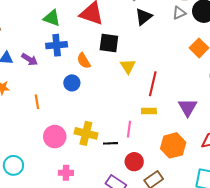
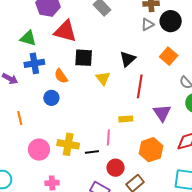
black triangle: (144, 17) -> (128, 59), moved
red line: (153, 84) -> (140, 86), moved

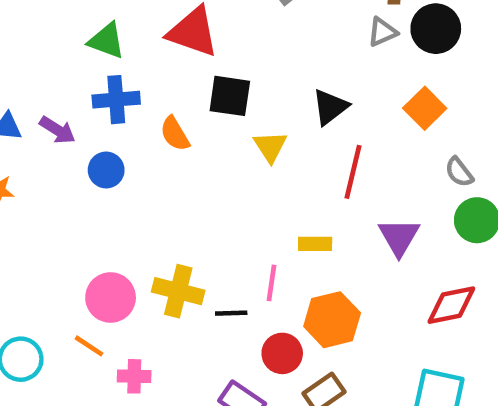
blue circle: (51, 98) -> (106, 170), moved
orange line: (20, 118) -> (89, 346), moved, turned -48
orange hexagon: (151, 150) -> (332, 320), moved

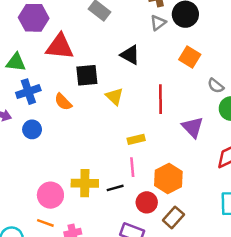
black triangle: (330, 107) -> (130, 55), moved, turned -40
yellow rectangle: (315, 244) -> (136, 139), moved

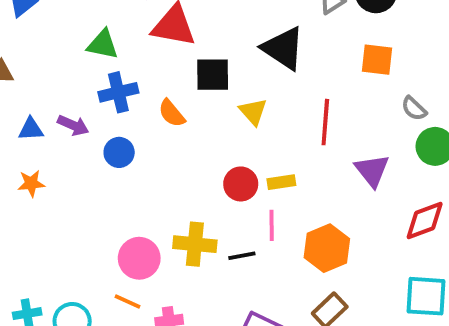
black triangle: (130, 55) -> (283, 48), size x1.4
orange square: (190, 57) -> (377, 60), turned -30
red circle: (147, 202) -> (241, 184), moved

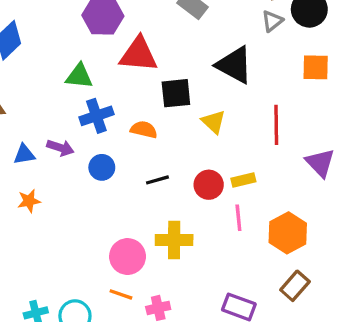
orange semicircle: (172, 113) -> (144, 130), turned 148
black line: (242, 256) -> (157, 180), moved

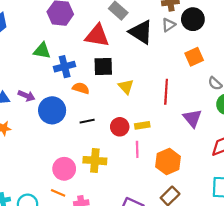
red triangle: (139, 54) -> (97, 36), moved
black triangle: (234, 65) -> (141, 32), moved
orange square: (316, 67) -> (194, 57), turned -30
blue cross: (96, 116) -> (65, 67), moved
blue circle: (102, 167) -> (52, 110), size x1.6

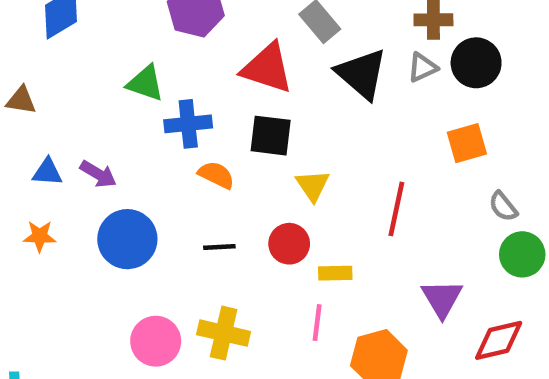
blue circle: (52, 110) -> (127, 239), moved
purple triangle: (192, 118) -> (442, 299), moved
red circle: (120, 127) -> (289, 244), moved

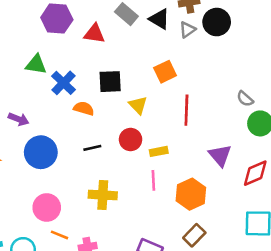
red triangle: (267, 68) -> (94, 34), moved, size x0.7
black triangle: (362, 74) -> (159, 19), moved, size x0.7
blue cross: (188, 124) -> (64, 83), turned -30
orange square: (467, 143) -> (165, 72), moved
pink circle: (156, 341) -> (47, 207), moved

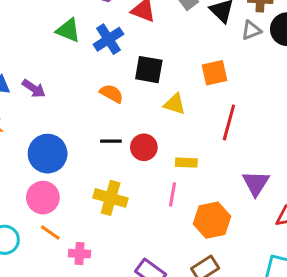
blue cross: (64, 83) -> (108, 39), moved
yellow triangle: (138, 105) -> (175, 104), turned -42
red circle: (131, 139) -> (144, 147), moved
blue circle: (41, 152) -> (48, 154), moved

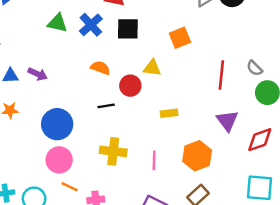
black square: (149, 70) -> (128, 29), moved
red line: (229, 122) -> (221, 75), moved
red circle: (144, 147) -> (130, 86), moved
pink line: (173, 194) -> (154, 160), moved

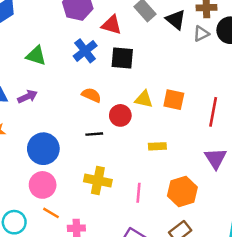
green triangle: (57, 23) -> (36, 56), moved
orange square: (180, 38) -> (174, 100), moved, turned 30
purple arrow: (38, 74) -> (27, 96), turned -54

